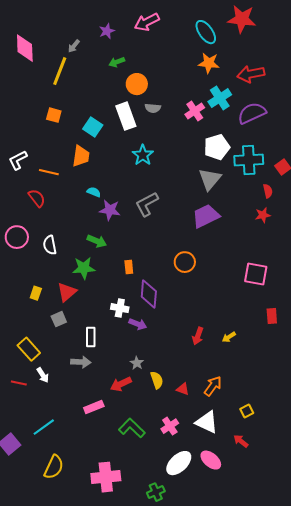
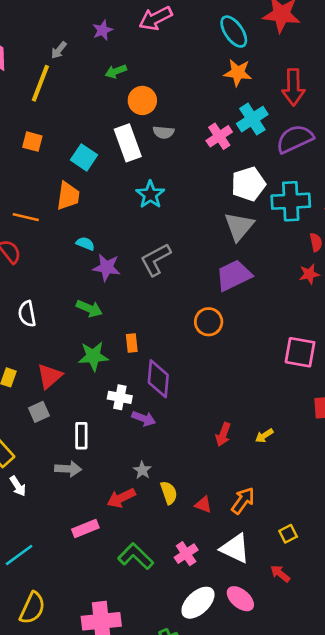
red arrow: (251, 74) -> (293, 87), turned -80
orange circle: (185, 262) -> (209, 322), moved
green star: (84, 268) -> (93, 356), moved

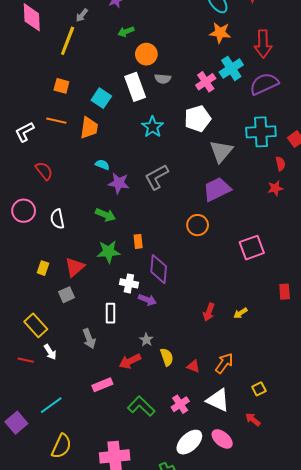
white pentagon: (248, 184) -> (198, 119), moved
orange line: (26, 217) -> (56, 121), moved
pink square: (300, 352) -> (252, 248), moved, turned -30
white rectangle: (81, 436) -> (111, 313), moved
gray arrow: (68, 469) -> (89, 339), turned 66

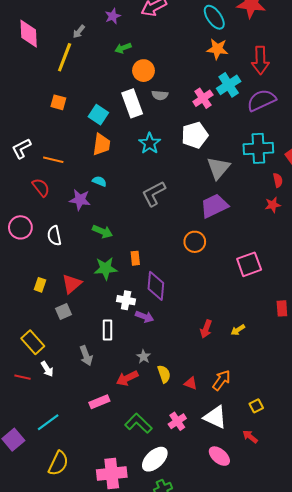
orange line: (56, 121) -> (53, 160), moved
orange trapezoid: (89, 128) -> (101, 144), moved
purple star: (119, 183) -> (80, 200), moved
white ellipse: (189, 442) -> (155, 459), moved

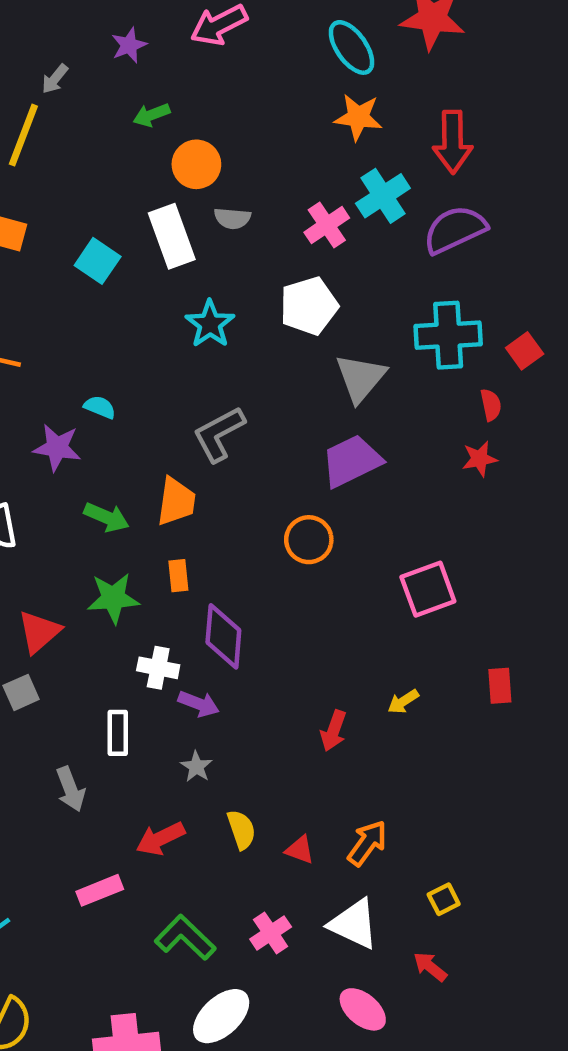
orange trapezoid: (101, 144) -> (176, 501), moved
yellow arrow: (238, 330) -> (403, 701), moved
gray star: (143, 357) -> (196, 767), moved

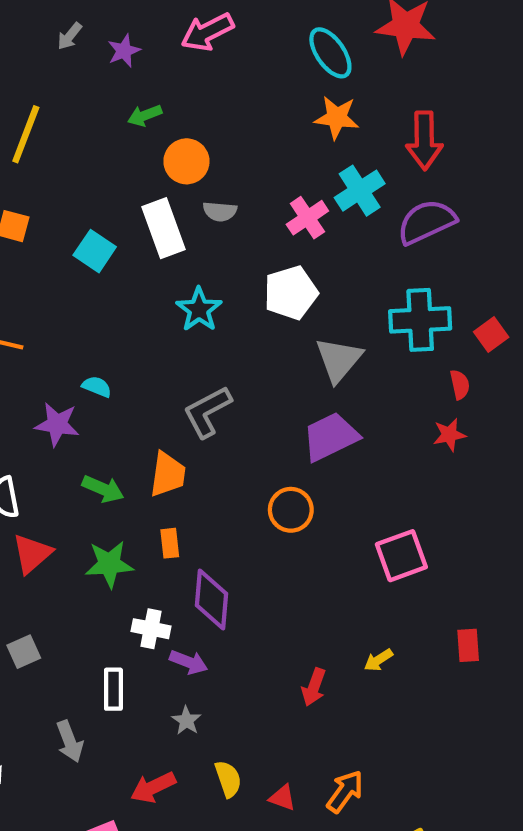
gray arrow: (55, 79) -> (70, 36), moved
red triangle: (39, 632) -> (32, 554), moved

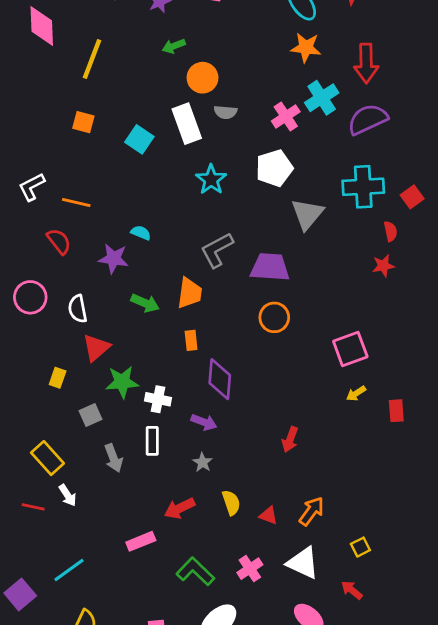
purple trapezoid: (330, 437) -> (270, 267), moved, turned 30
green star: (109, 564) -> (122, 382), moved
white cross: (151, 629) -> (158, 399), moved
yellow arrow: (378, 660) -> (356, 393), moved
gray arrow: (70, 741) -> (114, 458), moved

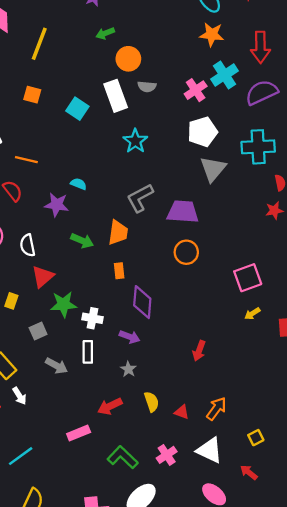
white pentagon: (274, 168) -> (203, 132), moved
gray arrow: (114, 458) -> (57, 366), turned -40

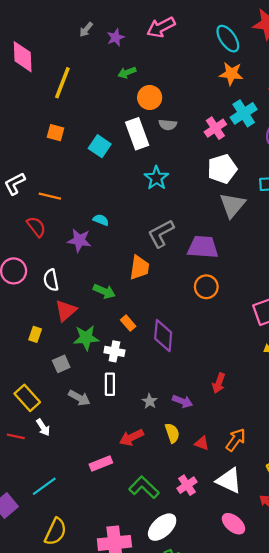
green arrow: (82, 241) -> (104, 291), moved
orange rectangle: (119, 271) -> (128, 323), moved, turned -35
purple arrow: (130, 337) -> (182, 401), moved

